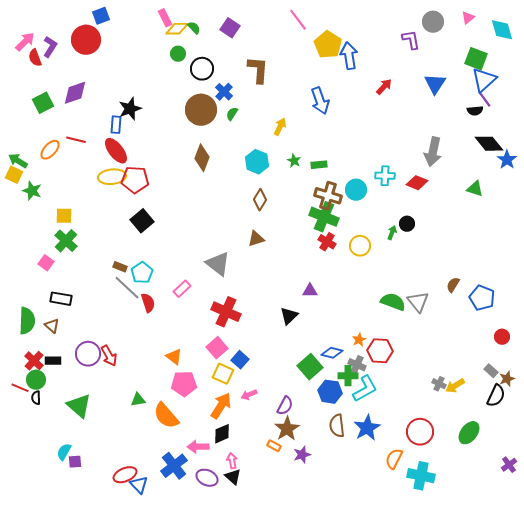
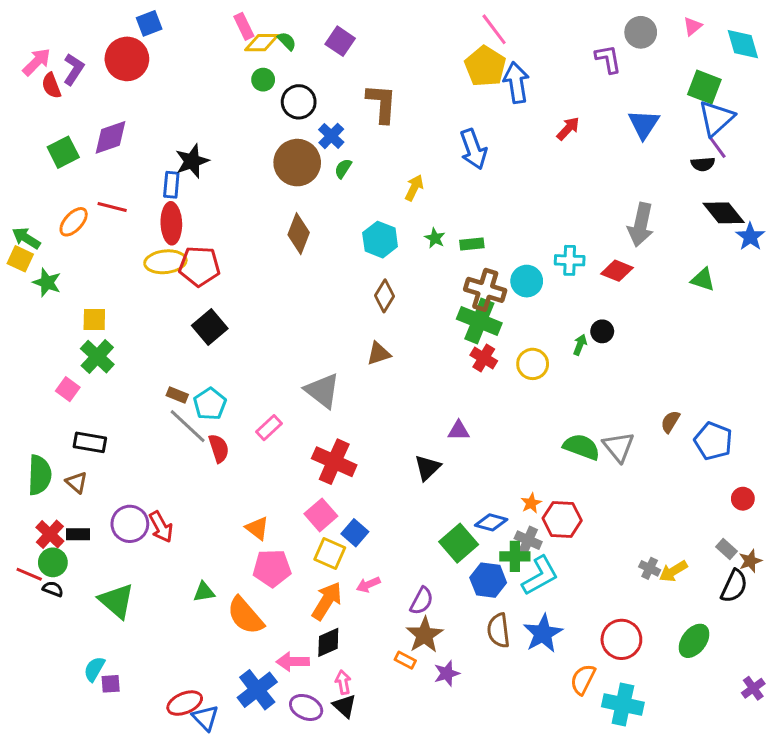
pink line: (298, 20) -> (494, 29), moved
red ellipse: (116, 151) -> (171, 223), turned 36
black semicircle: (36, 398) -> (53, 589), turned 112

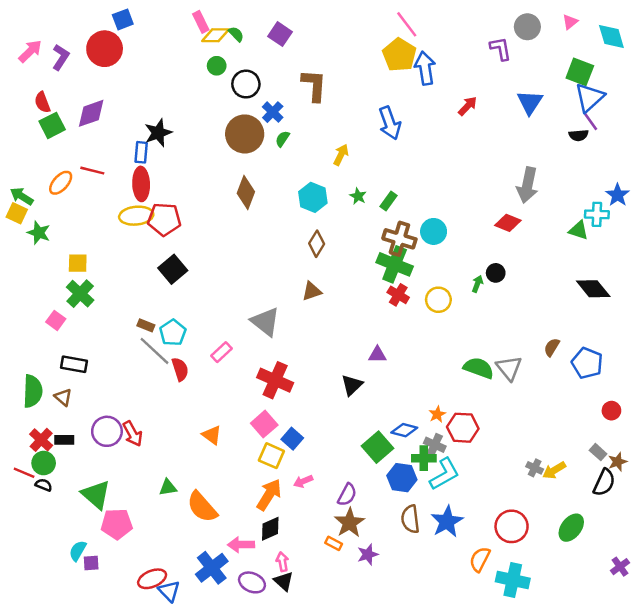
red semicircle: (51, 86) -> (42, 102), moved
black diamond: (724, 213) -> (593, 289), moved
green rectangle: (472, 244) -> (388, 201), turned -48
cyan cross: (570, 260) -> (597, 214), moved
pink pentagon: (272, 568) -> (117, 524), moved

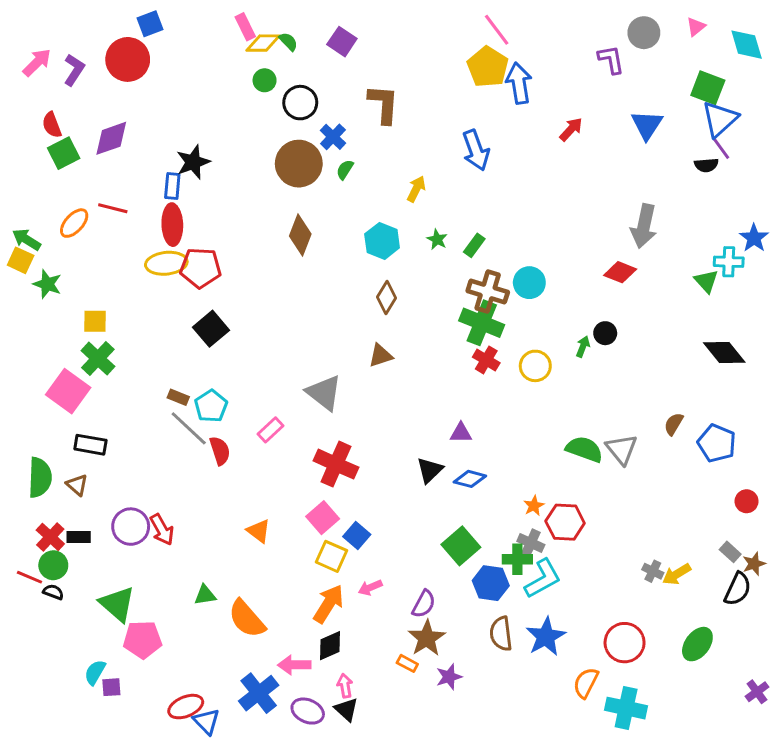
green triangle: (579, 230) -> (706, 281), turned 30
pink square: (56, 320) -> (68, 391), size x1.8
blue diamond: (404, 430) -> (470, 479), moved

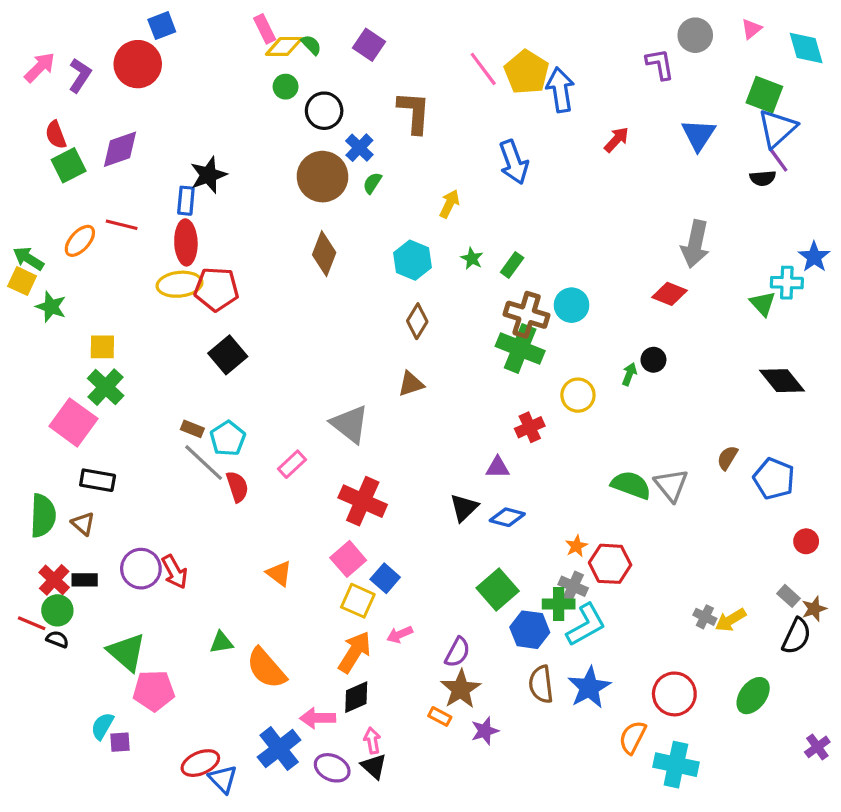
pink line: (497, 30) -> (483, 69), moved
red cross: (486, 360) -> (530, 427), moved, turned 35

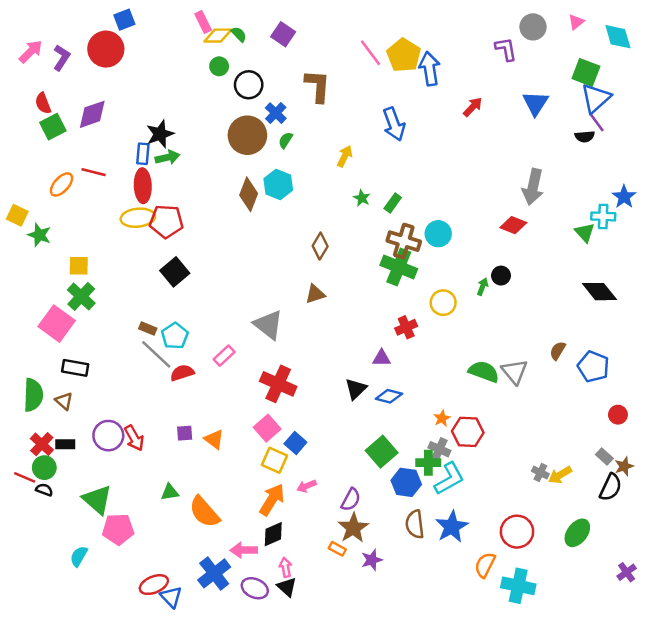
green arrow: (28, 259) -> (167, 157), moved, turned 135
cyan hexagon: (412, 260) -> (278, 184), moved
red semicircle: (237, 487) -> (182, 373), turned -90
purple square: (120, 742) -> (185, 433), moved

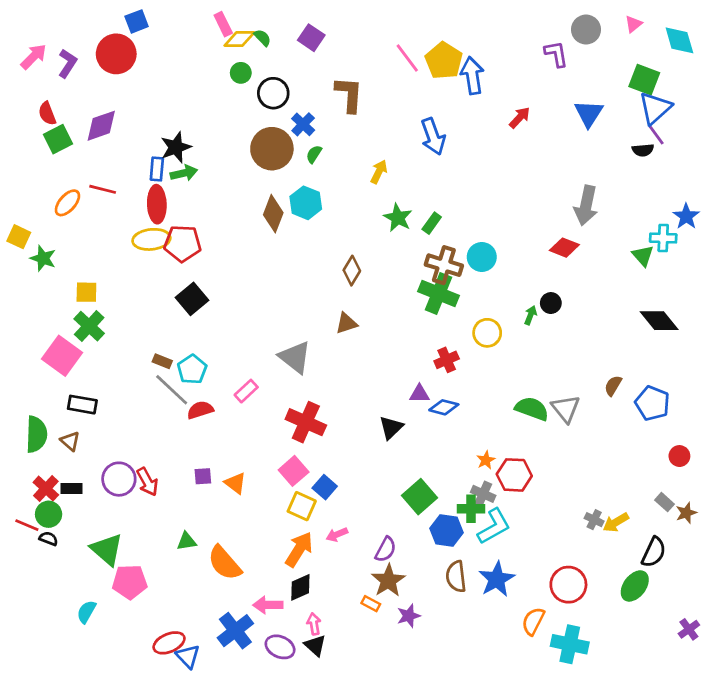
green star: (362, 198) -> (398, 218), size x1.5
blue diamond: (389, 396) -> (444, 407), moved
black semicircle: (611, 487) -> (654, 552), moved

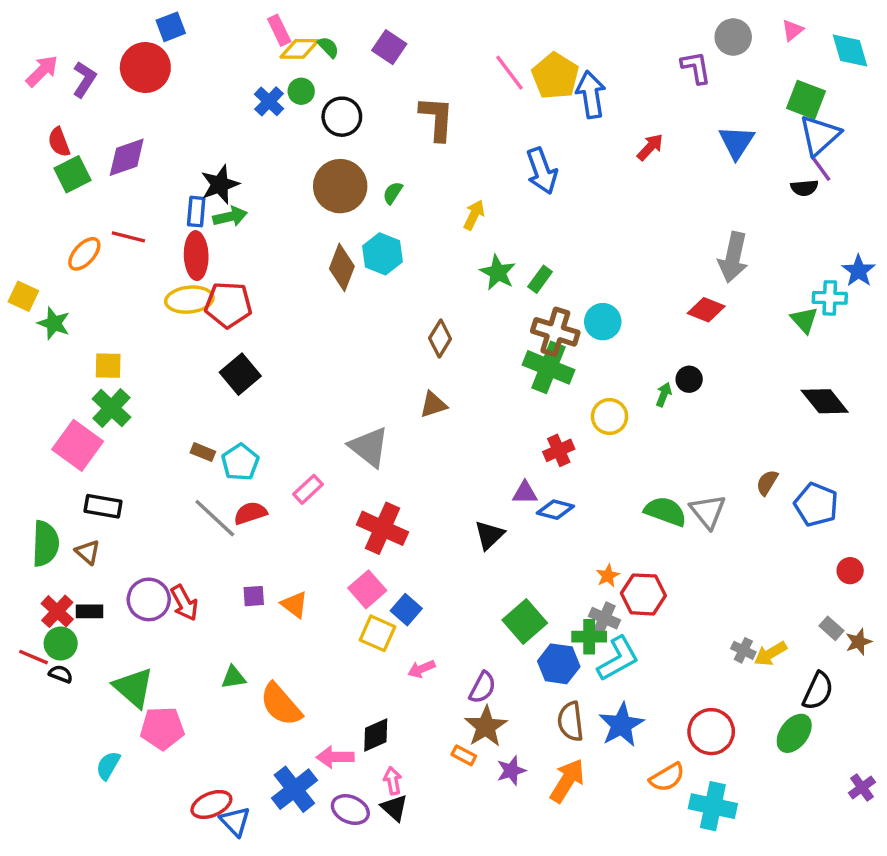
blue cross: (303, 124) -> (269, 101), moved
gray line: (172, 390) -> (215, 518), moved
orange arrow: (299, 549) -> (567, 781), moved
orange semicircle: (533, 621) -> (667, 777), turned -148

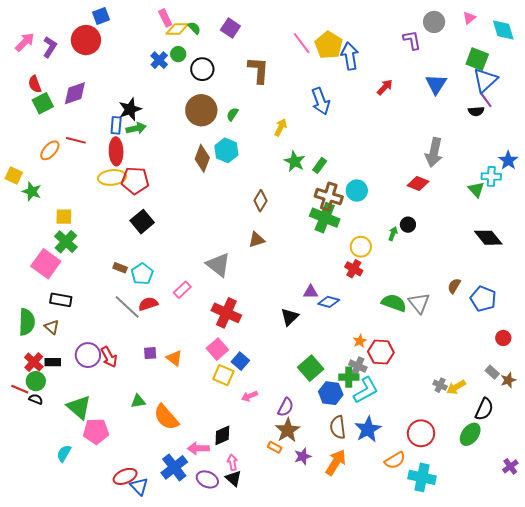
red cross: (559, 450) -> (354, 269), moved, turned -36

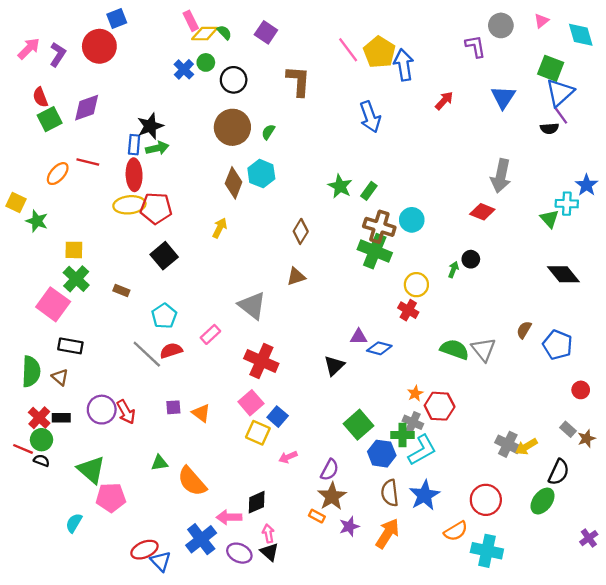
yellow arrow: (281, 127) -> (220, 228), moved
brown rectangle: (120, 268) -> (121, 290), moved
gray cross: (440, 385) -> (508, 444), size x1.5

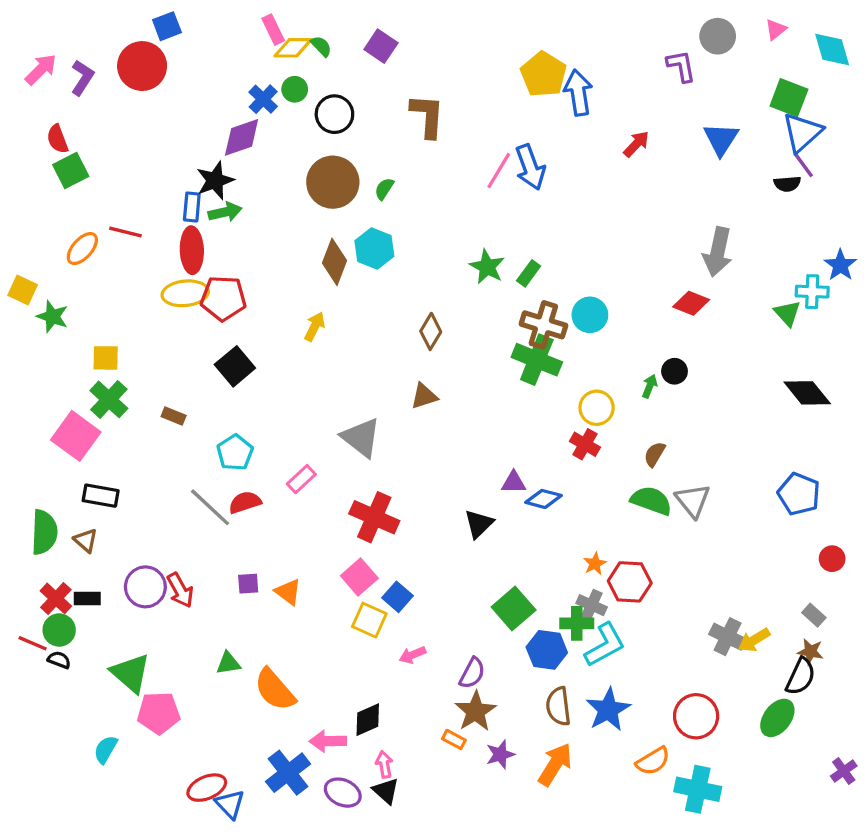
pink line: (348, 50) -> (499, 171), moved, turned 68
purple diamond: (87, 108) -> (242, 137), moved
brown semicircle: (524, 330) -> (655, 454), moved
brown star: (586, 439) -> (811, 652), moved, turned 30

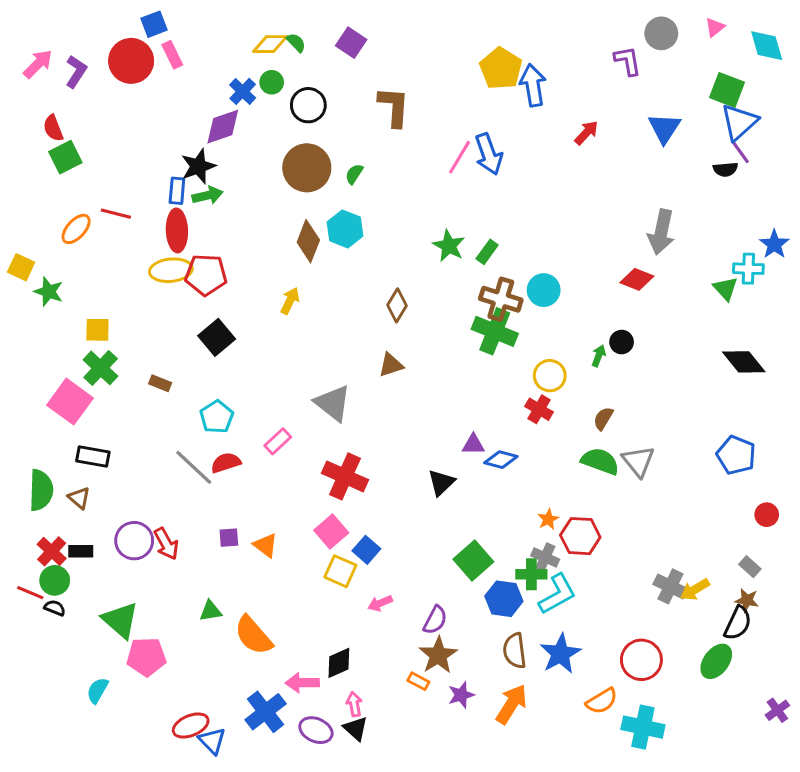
pink rectangle: (273, 30) -> (172, 55), moved

